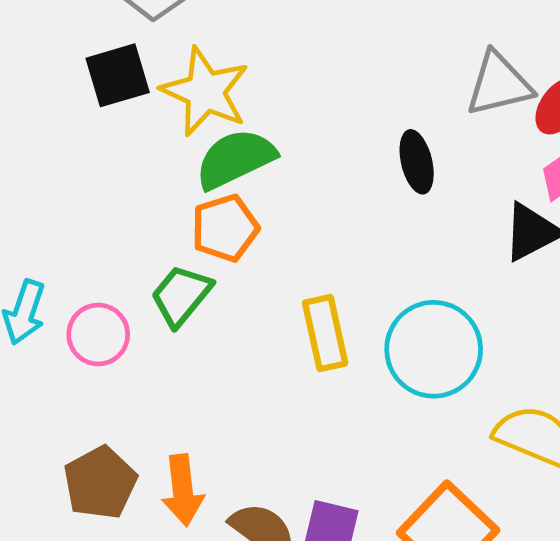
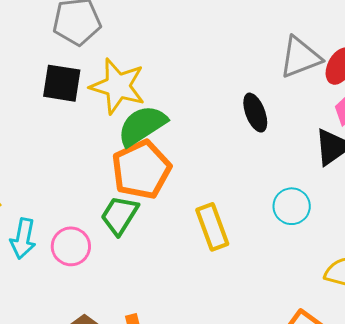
black square: (118, 75) -> (62, 83), turned 33
orange pentagon: (225, 228) -> (141, 170), size x1.4
cyan circle: (434, 349) -> (292, 206), moved, size x0.6

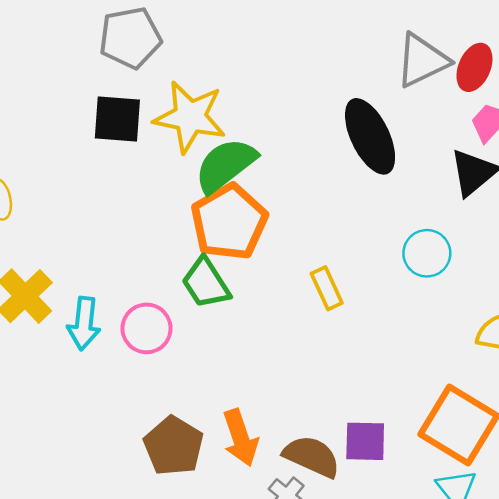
black ellipse: (255, 113) -> (370, 136), size x1.5
green trapezoid: (119, 215) -> (206, 283), turned -60
yellow rectangle: (212, 227) -> (327, 288), size x0.7

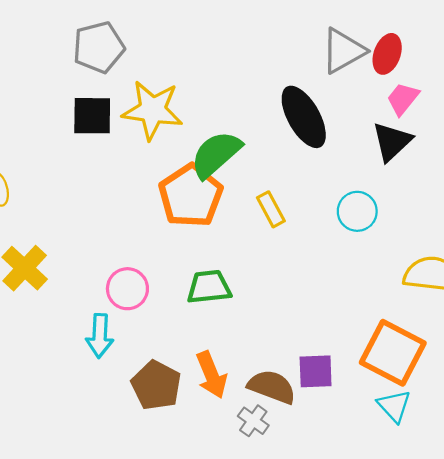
green semicircle: (225, 165) -> (216, 154), moved
green trapezoid: (206, 283) -> (209, 287), moved, turned 120
yellow rectangle: (327, 288) -> (271, 209), moved
cyan arrow: (84, 323) -> (100, 336), moved

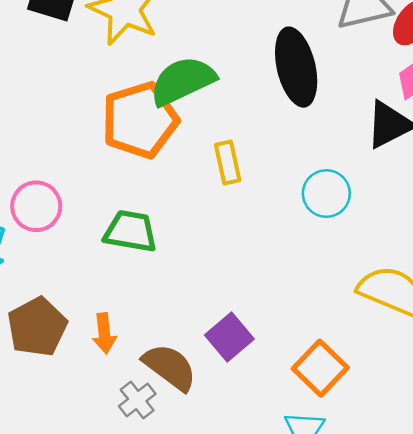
orange square: (393, 353) -> (320, 368), size x0.7
purple square: (316, 371) -> (229, 337), moved, turned 36
orange arrow: (211, 375) -> (104, 333), size x0.7

